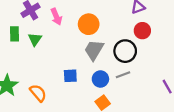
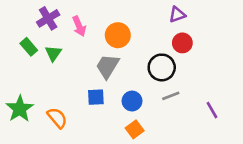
green rectangle: (14, 34) -> (29, 47), turned -40
gray trapezoid: (94, 50) -> (107, 66), moved
gray line: (123, 75) -> (171, 96), moved

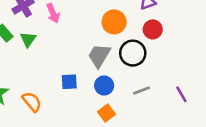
orange circle: (118, 35) -> (114, 22), moved
gray trapezoid: (107, 66) -> (99, 56), moved
gray line: (171, 96) -> (141, 90), moved

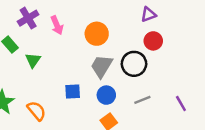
orange circle: (114, 22) -> (97, 34), moved
green triangle: (28, 39) -> (33, 60), moved

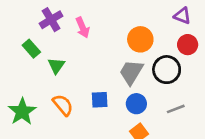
purple triangle: (148, 14) -> (182, 16), turned 42
orange circle: (97, 34) -> (140, 39), moved
orange semicircle: (37, 111) -> (63, 105), moved

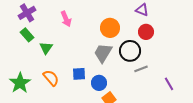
purple cross: (51, 20) -> (27, 13), moved
blue circle: (136, 104) -> (99, 83), moved
gray line: (176, 109) -> (141, 69), moved

